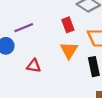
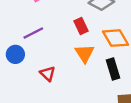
red triangle: (34, 66) -> (47, 74), turned 40

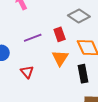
purple line: (33, 33) -> (33, 38), moved

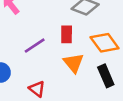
red rectangle: (60, 34) -> (67, 34), turned 32

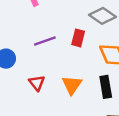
orange triangle: (74, 63) -> (72, 85), moved

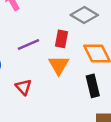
orange triangle: (72, 85) -> (59, 65), moved

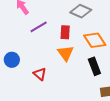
purple line: (28, 45) -> (39, 27), moved

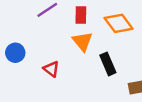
black rectangle: (94, 66) -> (108, 64), moved

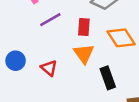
red triangle: (51, 69) -> (49, 68), moved

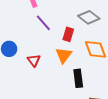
purple line: (50, 20) -> (43, 23), turned 66

